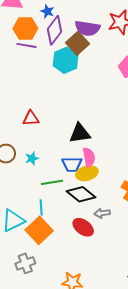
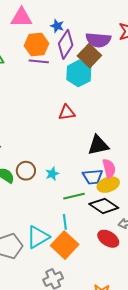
red triangle: (31, 118) -> (67, 112), moved

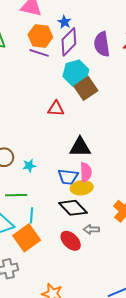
purple semicircle: (98, 40) -> (102, 44), turned 65
brown square: (89, 56) -> (86, 88), moved
green line: (74, 196) -> (16, 195), moved

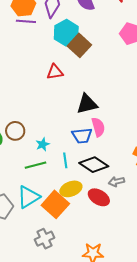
cyan star: (29, 166) -> (43, 144), moved
yellow ellipse: (82, 188) -> (71, 189), moved
cyan line: (32, 215) -> (65, 160), moved

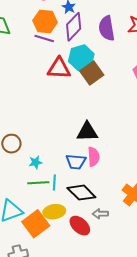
red triangle: (55, 72) -> (59, 68), moved, size x1.4
green line: (36, 165) -> (38, 183), moved

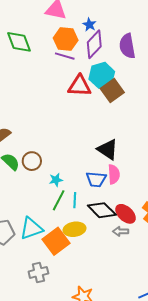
black triangle: (87, 132) -> (108, 149), turned 35
green line: (38, 183) -> (59, 200), turned -60
red ellipse: (80, 226) -> (126, 214), moved

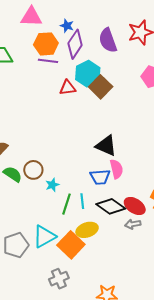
red triangle: (80, 86) -> (68, 88), size x0.7
cyan star: (56, 180) -> (52, 185), moved

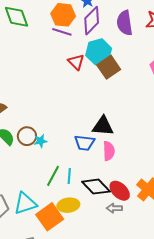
red triangle: (68, 88) -> (76, 62), turned 42
black triangle: (106, 146) -> (103, 126), turned -30
blue trapezoid: (100, 177) -> (85, 143), moved
cyan star: (52, 185) -> (40, 141), moved

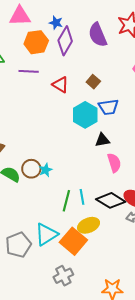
purple line: (62, 32) -> (29, 71), moved
cyan hexagon: (99, 52) -> (85, 115), moved
brown square: (109, 67) -> (93, 82), size x0.6
black triangle: (103, 126) -> (102, 140), size x0.7
blue trapezoid: (85, 143) -> (108, 107), moved

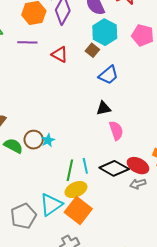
blue trapezoid: (108, 107) -> (108, 75), turned -30
cyan hexagon: (85, 115) -> (105, 32), moved
yellow ellipse: (89, 225) -> (76, 190), moved

